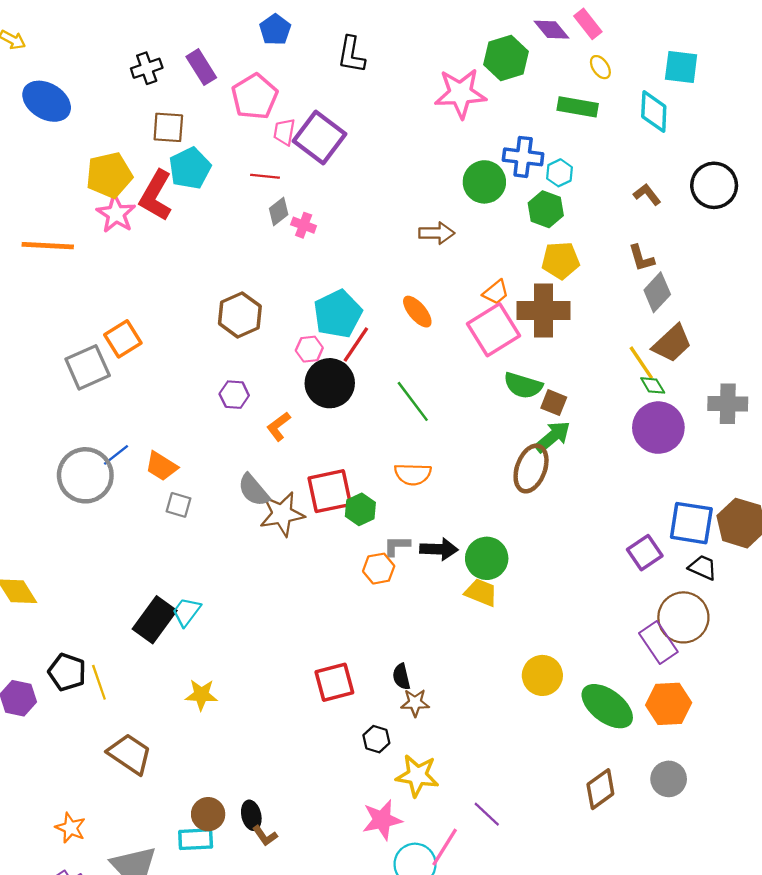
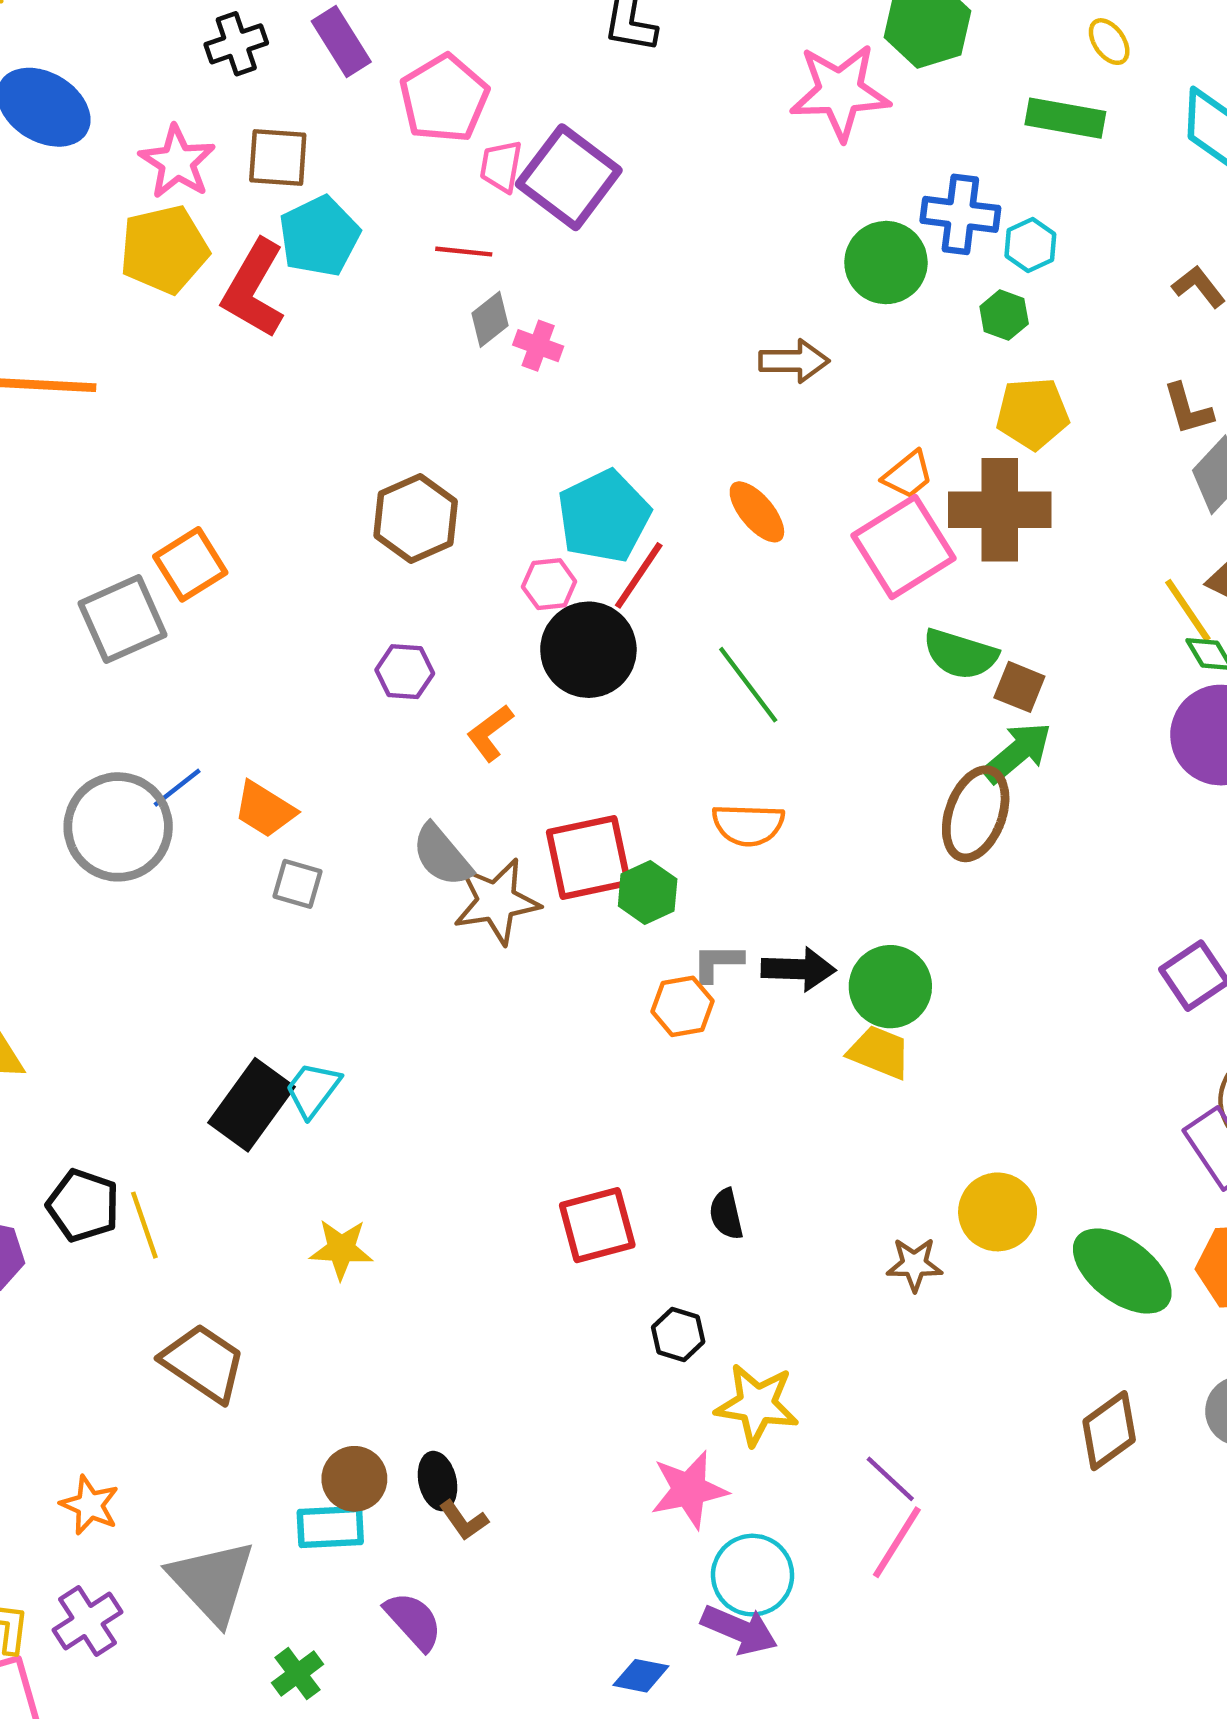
green hexagon: (546, 209) -> (1004, 315), size x0.7
pink star: (116, 214) -> (177, 162), moved
brown star: (415, 703) -> (914, 1264), moved
pink line: (445, 847) -> (897, 1542), moved

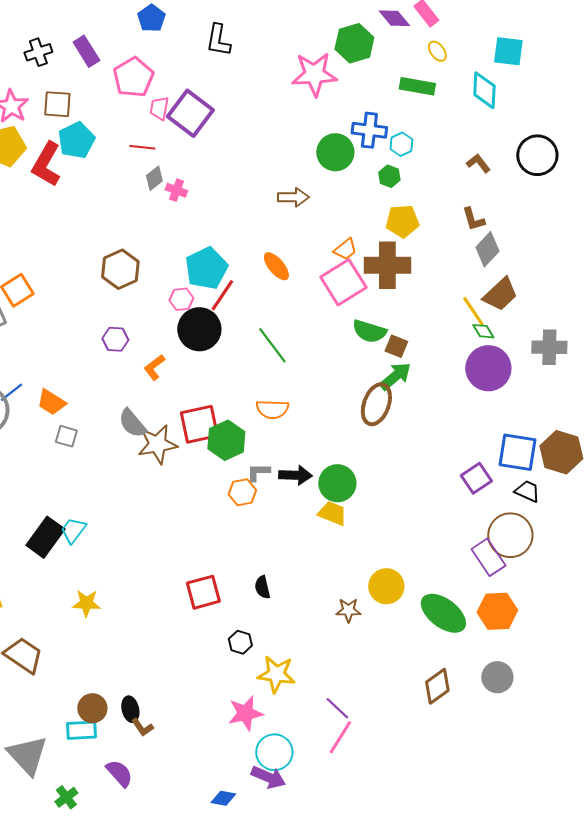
green hexagon: (648, 893) -> (226, 440), size x1.4

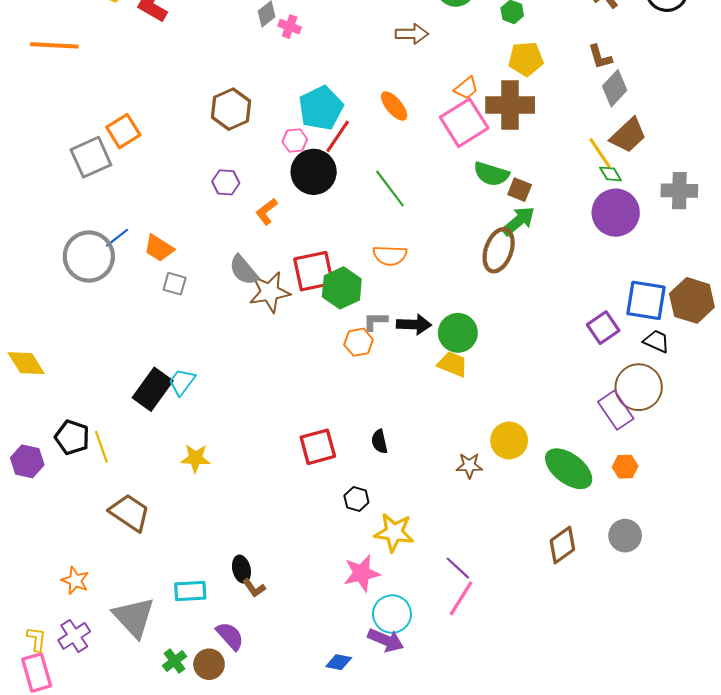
orange hexagon: (497, 611) -> (625, 467), size x0.6
brown circle: (92, 708) -> (209, 664), moved

